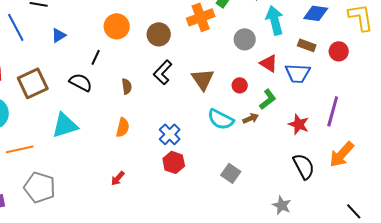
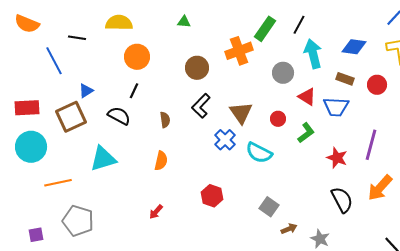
orange circle: (117, 26) -> (137, 57), moved
blue triangle: (59, 35) -> (86, 91), moved
brown arrow: (251, 118) -> (289, 229), moved
blue cross: (170, 134) -> (225, 140), moved

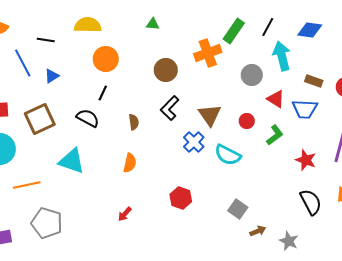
blue diamond: (354, 47) -> (310, 30), moved
blue triangle: (86, 91) -> (52, 76), moved
cyan triangle: (103, 159) -> (72, 161), turned 36

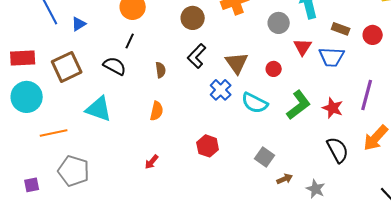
red triangle: (276, 99) -> (303, 47), turned 30
green L-shape: (275, 135) -> (299, 105), moved, size x1.4

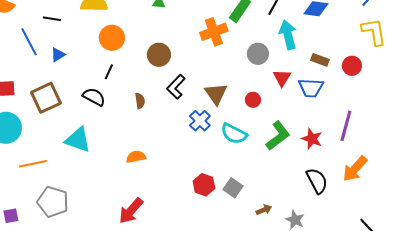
brown circle: (193, 18) -> (159, 55), moved
orange semicircle: (157, 111) -> (136, 157), moved, turned -114
red hexagon: (208, 146) -> (204, 185), moved
gray square: (265, 157) -> (233, 188), moved
red arrow: (152, 162) -> (131, 211), moved, size x1.8

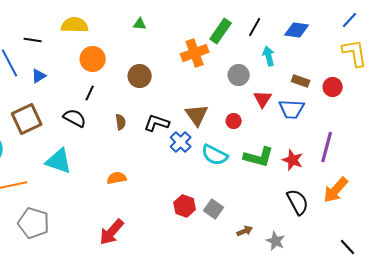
cyan arrow: (288, 35) -> (269, 56), size x0.7
black L-shape: (176, 87) -> (157, 123), moved, turned 65
green L-shape: (278, 136) -> (259, 157), turned 52

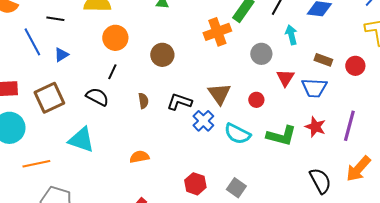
red star: (293, 160) -> (315, 127), moved
red hexagon: (185, 206) -> (195, 184), moved

